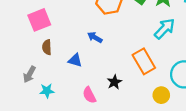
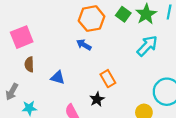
blue arrow: (95, 37) -> (84, 45), moved
orange rectangle: (144, 61) -> (108, 79), moved, size x0.7

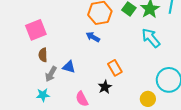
cyan arrow: (147, 46) -> (151, 38), turned -85
gray arrow: (12, 92) -> (51, 74), moved

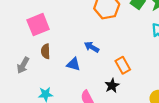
blue arrow: (93, 37) -> (92, 47), moved
gray arrow: (51, 74) -> (23, 65), moved

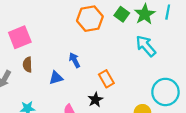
blue arrow: (92, 47) -> (75, 60), turned 32
blue triangle: (73, 64) -> (56, 78), turned -32

